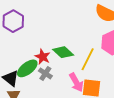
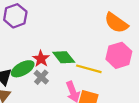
yellow line: (88, 59) -> (89, 69), turned 70

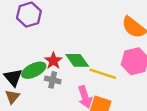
gray cross: (41, 77) -> (53, 80), turned -32

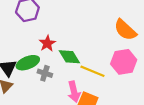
red star: (53, 61) -> (47, 43), moved

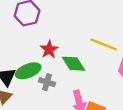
yellow line: (92, 71) -> (104, 44), moved

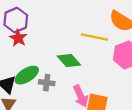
red star: (49, 49) -> (18, 38), moved

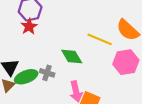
green ellipse: (27, 75) -> (26, 77), moved

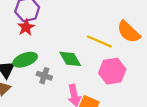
pink hexagon: (126, 62) -> (112, 71), moved
green ellipse: (26, 77) -> (25, 60), moved

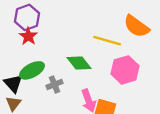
gray cross: (44, 76) -> (54, 84), turned -32

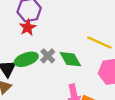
gray cross: (54, 84) -> (48, 56), moved, turned -32

